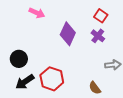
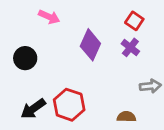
black circle: (19, 59) -> (25, 58), moved
brown semicircle: (95, 88) -> (126, 117), turned 128

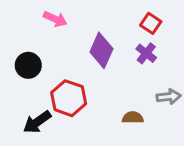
red hexagon: (69, 105) -> (69, 98), moved
brown semicircle: (126, 117) -> (133, 118), moved

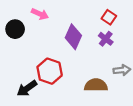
black circle: (28, 65) -> (15, 29), moved
brown semicircle: (133, 118) -> (96, 85), size x1.5

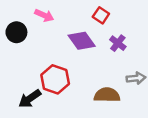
red square: (109, 17) -> (101, 15), moved
purple diamond: (73, 37) -> (82, 41), turned -60

